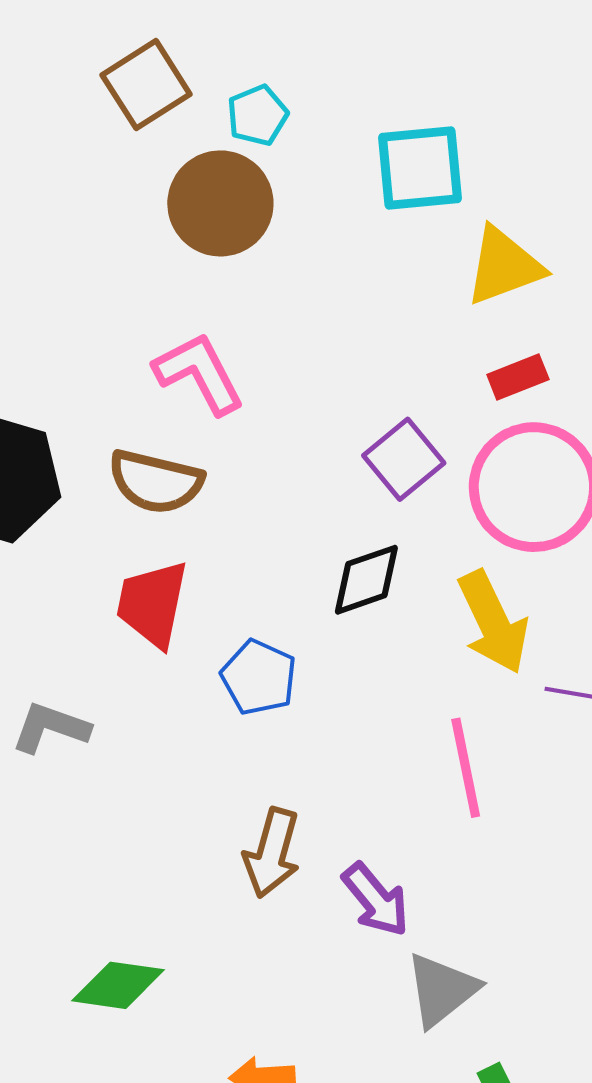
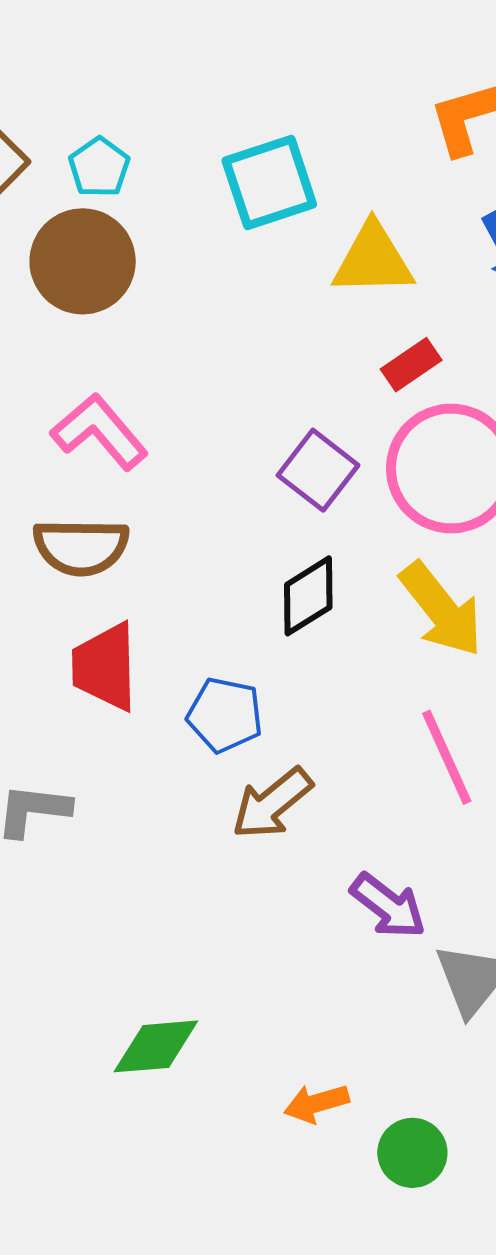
yellow triangle: (504, 266) -> (373, 260), turned 32
brown arrow: (272, 853) -> (272, 803), moved, turned 48

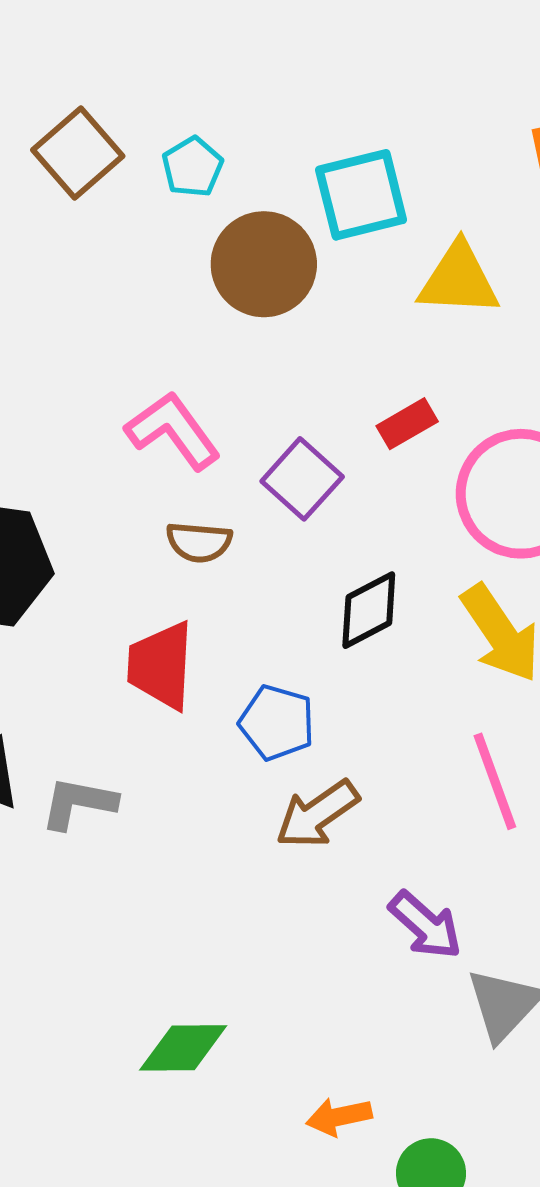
brown circle: (83, 261) -> (264, 264), moved
red rectangle: (411, 365) -> (407, 424), moved
purple square: (318, 470) -> (302, 479), moved
brown semicircle: (81, 547) -> (199, 542), moved, size x0.7

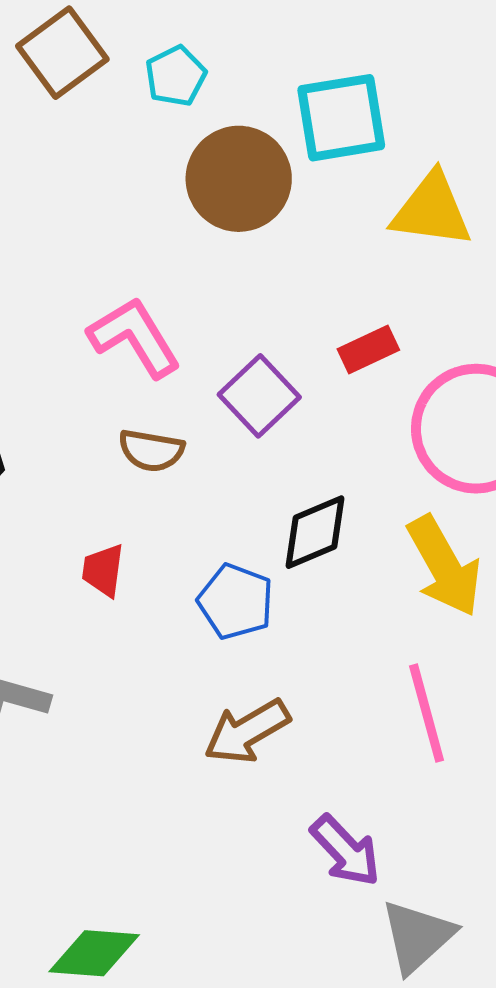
red trapezoid: (161, 665) -> (103, 570), size x0.6
blue pentagon: (277, 723) -> (236, 602), moved

